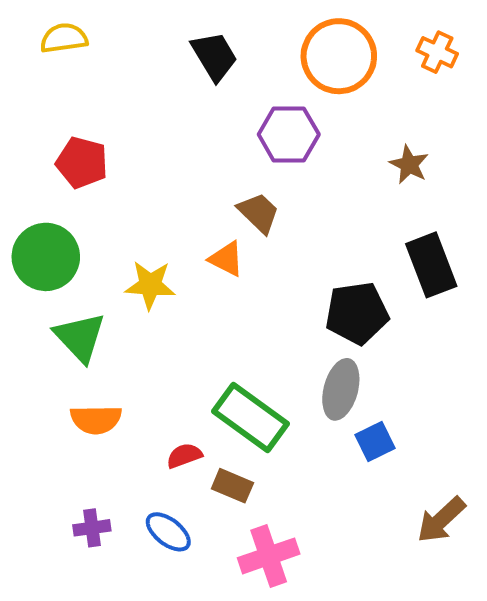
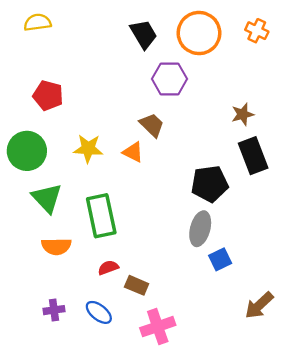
black trapezoid: (214, 56) -> (144, 34), moved
brown star: (409, 165) -> (243, 114), moved, turned 30
yellow star: (150, 285) -> (88, 149), moved
green rectangle: (251, 417) -> (101, 216), moved, turned 42

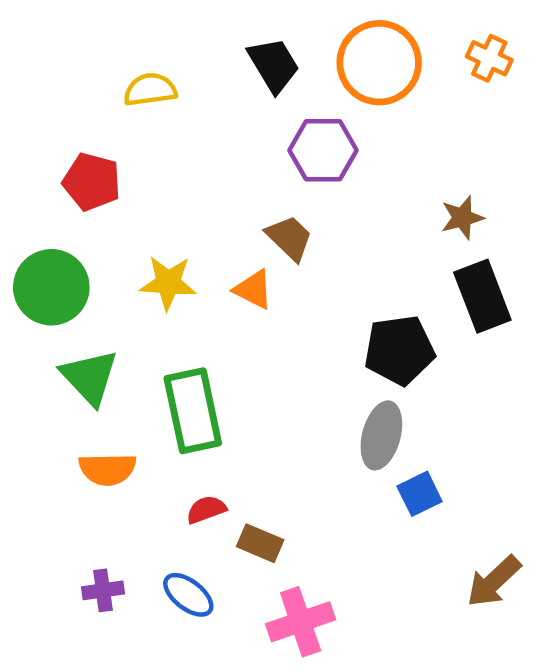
yellow semicircle: (37, 22) -> (150, 90), moved

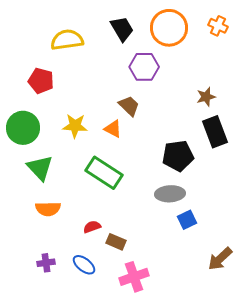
yellow semicircle: (150, 90) -> (67, 40), size x1.4
green rectangle: (193, 411) -> (104, 173), moved, turned -45
gray ellipse: (381, 435) -> (170, 194), turned 72

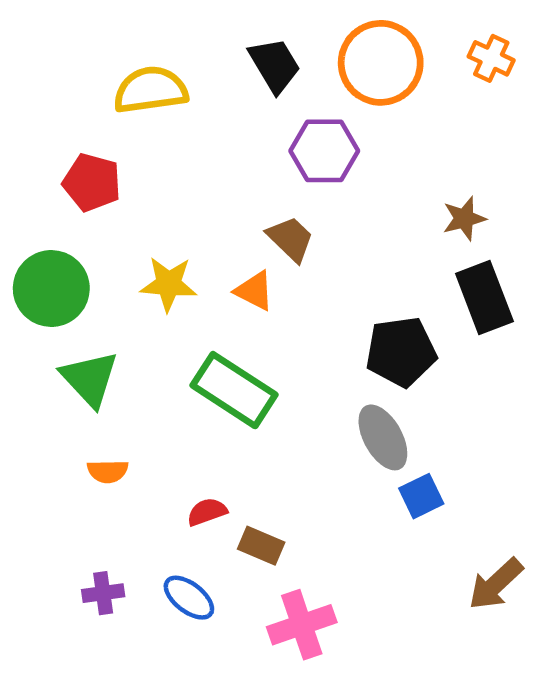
gray ellipse: (170, 194) -> (383, 437), turned 64
orange semicircle: (48, 209) -> (108, 471), size x0.7

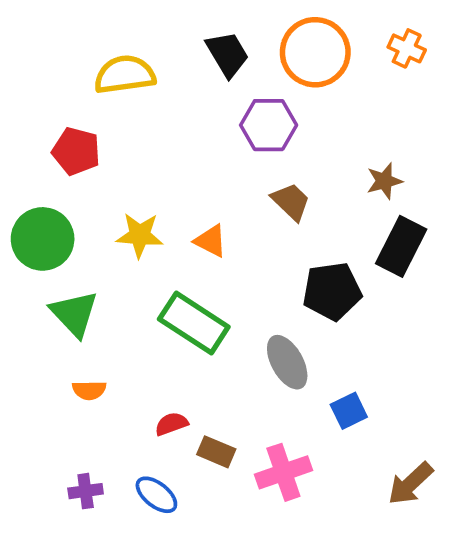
brown trapezoid: (290, 239) -> (291, 202), moved
black rectangle: (484, 298) -> (401, 246), turned 48
gray ellipse: (383, 437) -> (287, 362), moved
pink cross: (302, 625) -> (283, 472), moved

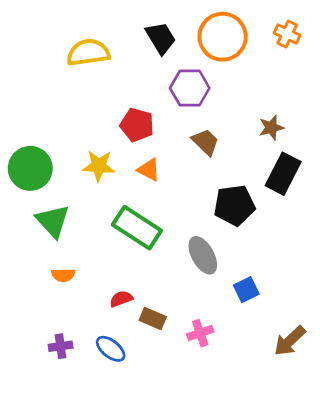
red pentagon: (76, 151) -> (137, 125), moved
pink cross: (283, 472) -> (200, 333), size x0.7

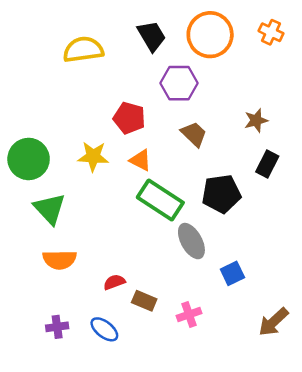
black rectangle: (283, 174) -> (267, 164), size x0.7
green rectangle: (137, 228) -> (160, 200), moved
orange semicircle: (63, 275) -> (60, 260), size x1.5

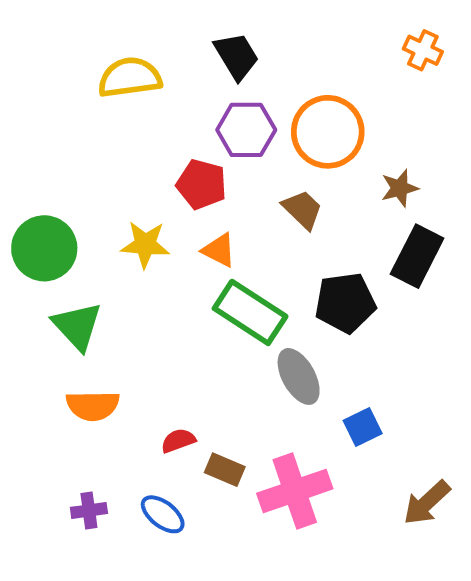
orange circle: (210, 35) -> (328, 132), moved
purple hexagon: (179, 83) -> (246, 130), moved
black rectangle: (267, 164) -> (417, 256), size x1.4
pink cross: (189, 314) -> (295, 491), size x1.8

